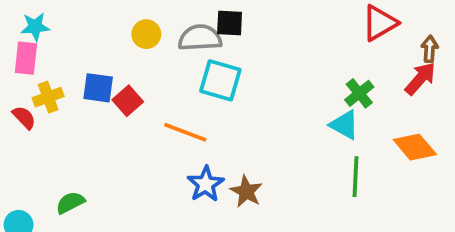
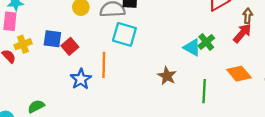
cyan triangle: (344, 125) -> (192, 47), moved
orange line: (185, 132) -> (104, 65), turned 70
blue star: (206, 184) -> (81, 79), moved
brown star: (246, 191) -> (167, 76), moved

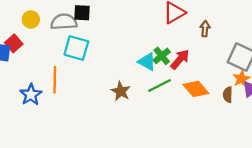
red arrow: (242, 33) -> (180, 59), moved
red square: (70, 46) -> (14, 43), moved
green line: (204, 91) -> (159, 86), moved, turned 60

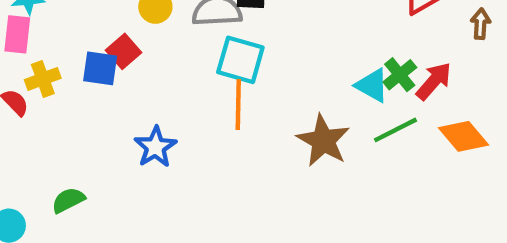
orange line: (55, 80) -> (238, 104), moved
brown star: (121, 91) -> (323, 141), size x1.4

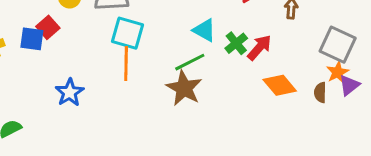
cyan triangle: (372, 85) -> (204, 30), moved
green line: (396, 130) -> (190, 62), moved

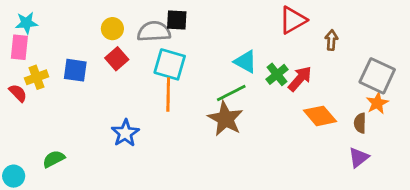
red square: (48, 27) -> (117, 59), moved
purple triangle: (349, 85) -> (359, 157), moved
blue star: (70, 92) -> (125, 133), moved

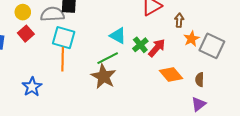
orange star: (377, 103) -> (191, 39), moved

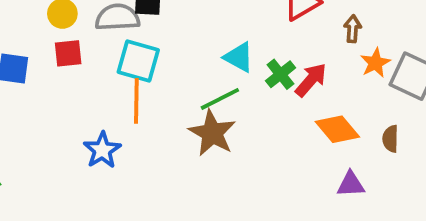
red square: (26, 34) -> (68, 53), turned 35
blue star: (32, 87) -> (102, 150), moved
purple triangle: (199, 104) -> (351, 184), moved, turned 35

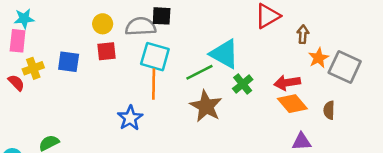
cyan triangle: (239, 57) -> (224, 54), size x1.4
green cross: (280, 74) -> (243, 84), moved
red arrow: (311, 80) -> (287, 83), moved, turned -140
green line: (220, 99) -> (199, 72), moved

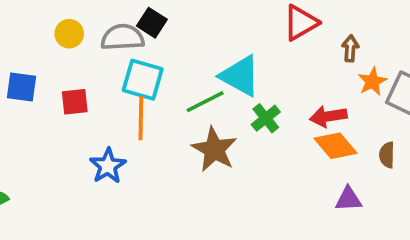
black square: (162, 16) -> (152, 23), turned 30
red square: (107, 51) -> (75, 102), moved

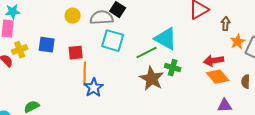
orange line: (141, 118) -> (85, 74), moved
green cross: (266, 118) -> (173, 68), moved, turned -35

